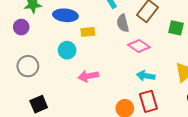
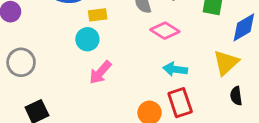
cyan circle: (67, 50) -> (87, 39), moved
pink arrow: (88, 76) -> (100, 72), turned -36

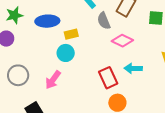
pink arrow: (100, 72) -> (53, 80), moved
red rectangle: (180, 103) -> (108, 78), moved

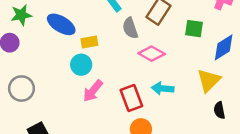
blue ellipse: (47, 21) -> (61, 24), turned 30
pink arrow: (53, 80) -> (93, 91), moved

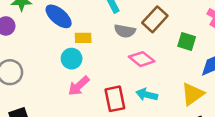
gray semicircle: (130, 28) -> (125, 31), turned -70

